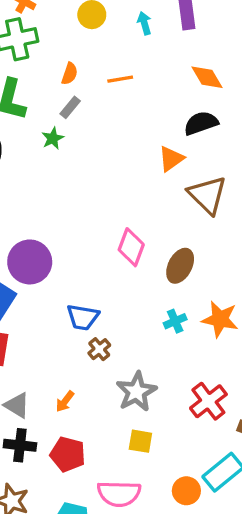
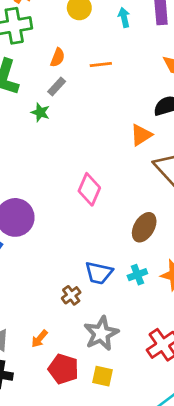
green star: (53, 138) -> (40, 112), turned -30
pink diamond: (131, 247) -> (89, 189), moved
blue trapezoid: (83, 317) -> (99, 273), moved
red pentagon: (68, 454) -> (63, 369), moved

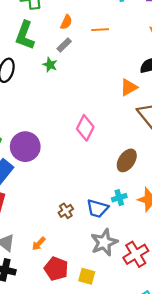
blue trapezoid: (99, 273) -> (97, 209), moved
gray star: (101, 333) -> (104, 242), moved

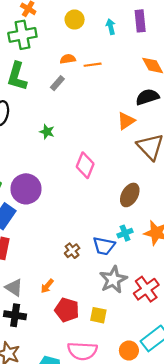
orange semicircle: (66, 22) -> (68, 59), moved, turned -120
green star: (50, 65) -> (47, 132), moved

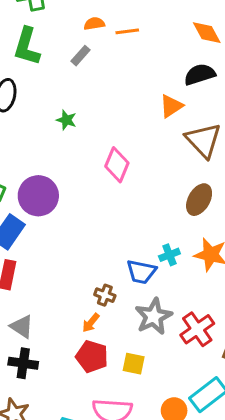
brown ellipse: (130, 195) -> (199, 200), moved
brown cross: (72, 251) -> (105, 295), moved, turned -32
orange arrow: (47, 286) -> (91, 323), moved

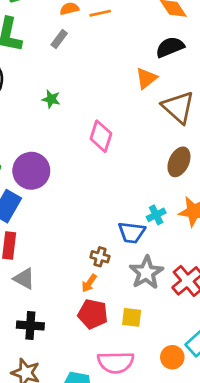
gray triangle: (22, 327) -> (24, 279), moved

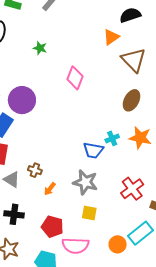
brown cross: (100, 257) -> (35, 170), moved
gray star: (146, 273) -> (85, 182), moved, turned -30
orange arrow: (89, 283) -> (50, 189), moved
red pentagon: (93, 314) -> (52, 227), moved

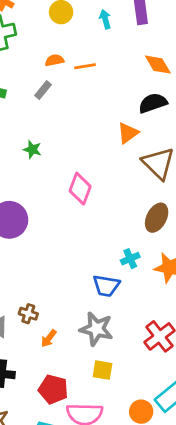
cyan cross: (112, 138) -> (130, 259), moved

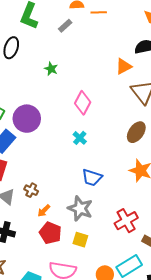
cyan cross: (130, 259) -> (80, 138), moved, turned -32
red pentagon: (53, 389) -> (50, 233), moved

